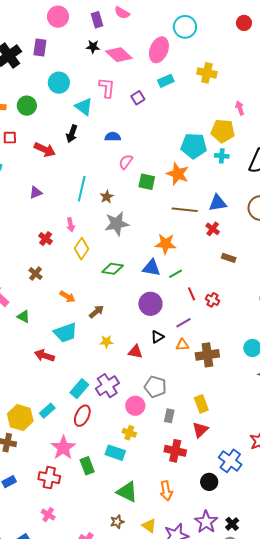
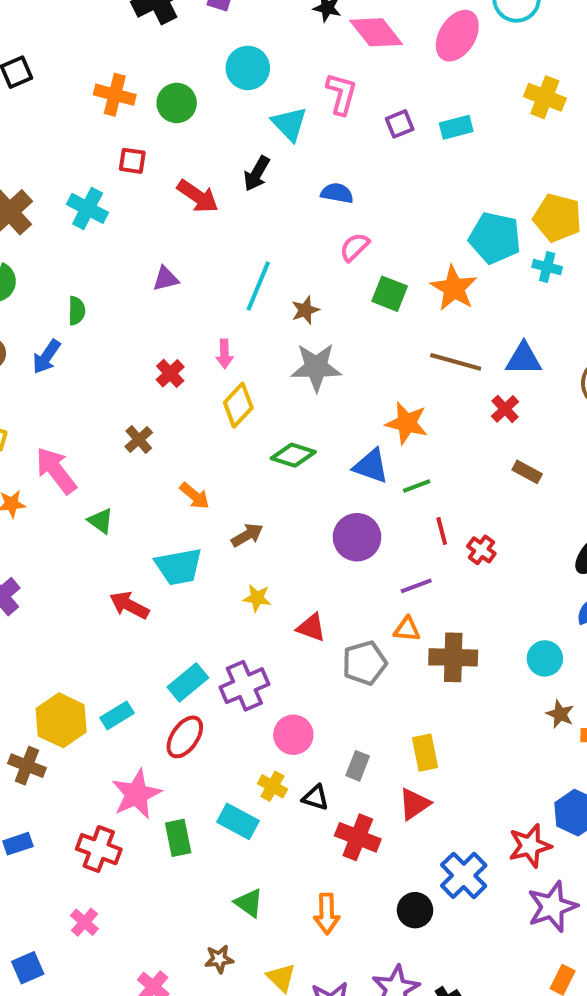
cyan rectangle: (166, 81) -> (456, 127), moved
black triangle: (157, 337) -> (315, 798), moved, turned 40
gray pentagon: (155, 387) -> (365, 663), moved, turned 30
green triangle: (127, 492) -> (249, 903), size x0.7

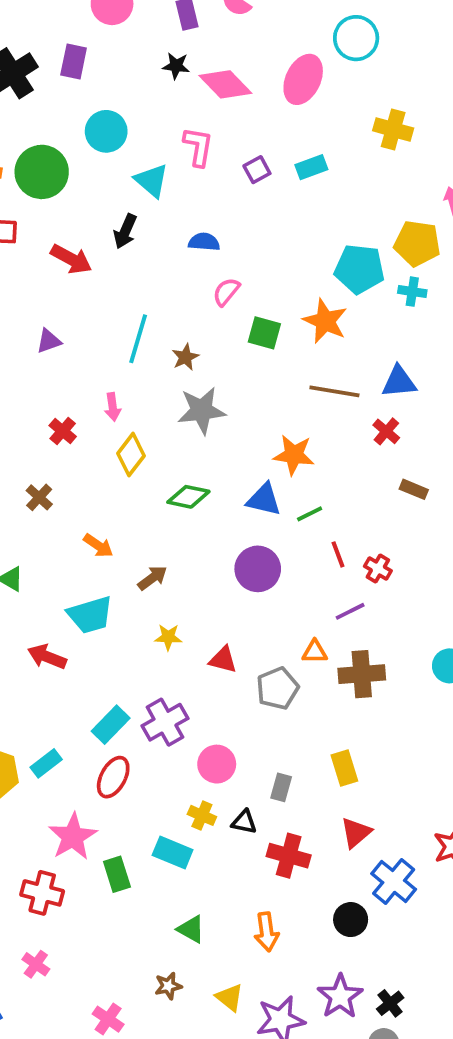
green circle: (177, 103) -> (42, 172), size x1.4
purple line: (416, 586) -> (350, 611), moved
red triangle: (414, 804) -> (356, 833), moved

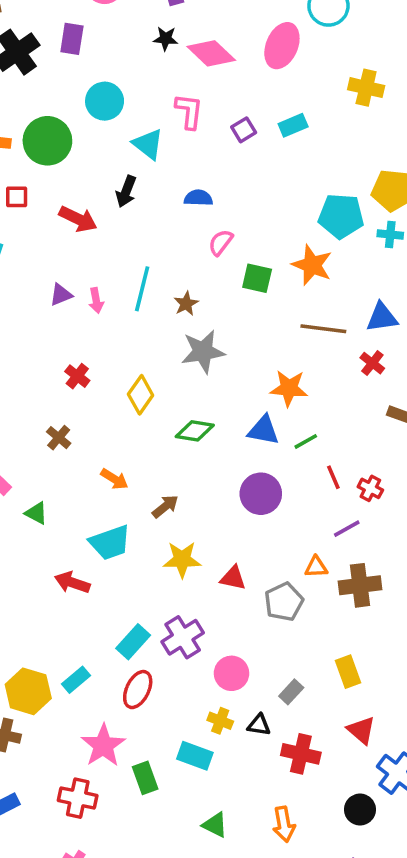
pink arrow: (113, 407) -> (96, 300), moved
yellow star: (168, 637) -> (182, 560), size x1.5
gray rectangle: (281, 787) -> (291, 692), turned 30
red triangle: (356, 833) -> (361, 730), turned -36

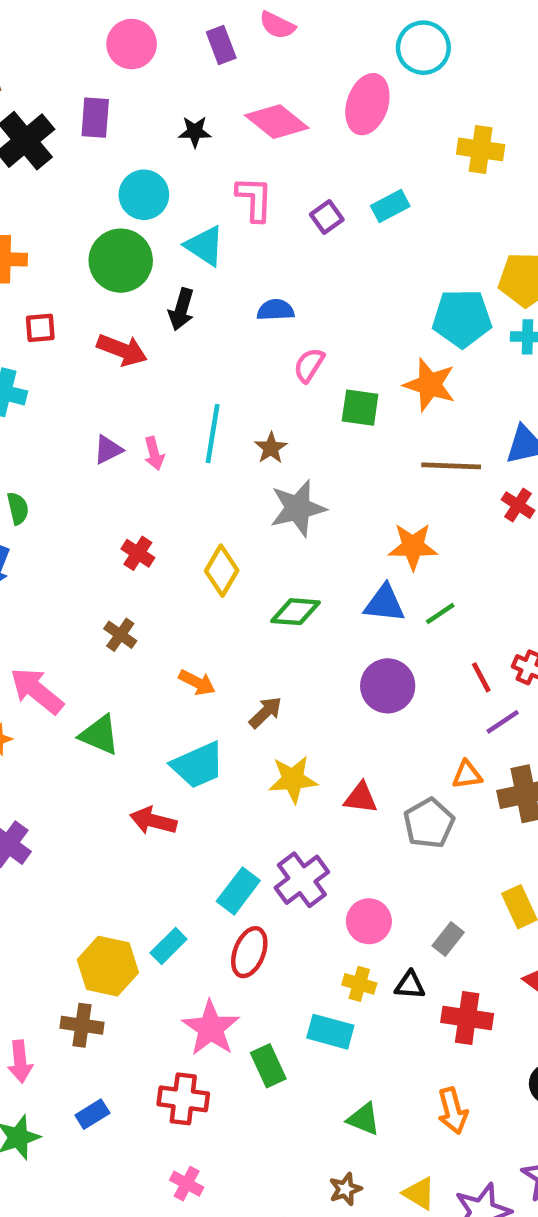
black star: (166, 39) -> (195, 132), moved
green circle: (47, 141) -> (121, 261), moved
red line: (333, 477) -> (481, 677), moved
green triangle: (36, 513) -> (99, 735), size x1.4

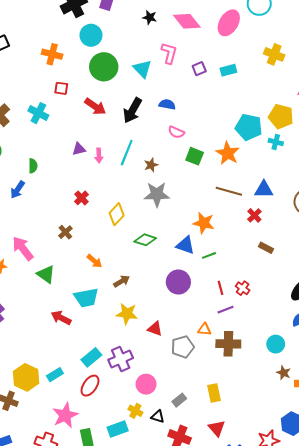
cyan circle: (144, 195) -> (91, 35), moved
black arrow: (181, 309) -> (132, 110), moved, size x1.4
pink semicircle: (309, 365) -> (176, 132), turned -112
cyan rectangle: (330, 1032) -> (118, 429), turned -48

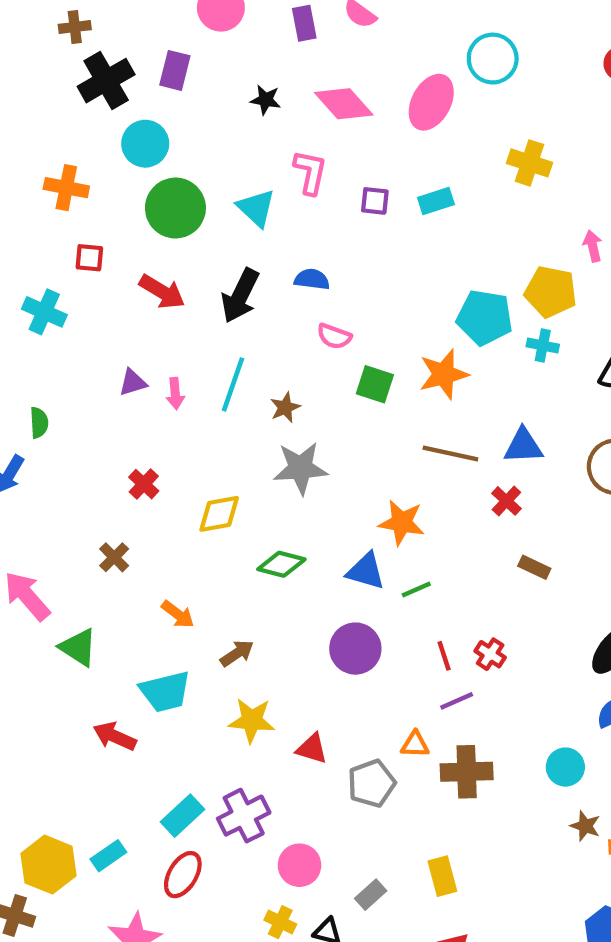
purple square: (199, 69) -> (375, 201), turned 32
orange star: (228, 153) -> (444, 374), turned 30
yellow diamond: (117, 214) -> (219, 514), turned 40

